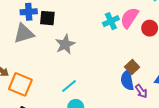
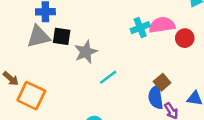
black square: (47, 18) -> (62, 36), moved
pink semicircle: (129, 18) -> (162, 25), turned 45
cyan line: (69, 86) -> (108, 77), moved

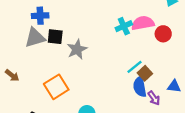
cyan line: (108, 77) -> (134, 67), moved
orange square: (31, 96) -> (56, 87), moved, turned 35

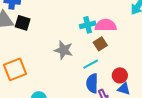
red circle: (163, 34) -> (120, 75), moved
gray star: (77, 49) -> (64, 50), moved, turned 30
brown square: (145, 73) -> (100, 44), moved

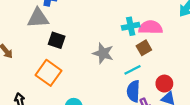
black square: (23, 23) -> (57, 40), moved
orange square: (15, 69) -> (49, 73), turned -35

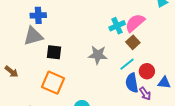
pink semicircle: (151, 27) -> (135, 23), turned -30
red circle: (164, 84) -> (147, 71), moved

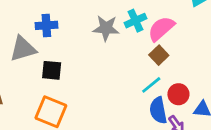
blue cross: (38, 15) -> (46, 25), moved
cyan cross: (117, 26) -> (135, 21), moved
gray star: (98, 55) -> (106, 28), moved

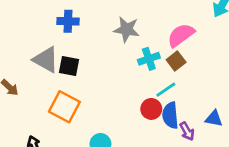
cyan cross: (135, 21) -> (149, 59), moved
gray triangle: (23, 49) -> (46, 60), moved, turned 40
red circle: (178, 94) -> (151, 109), moved

